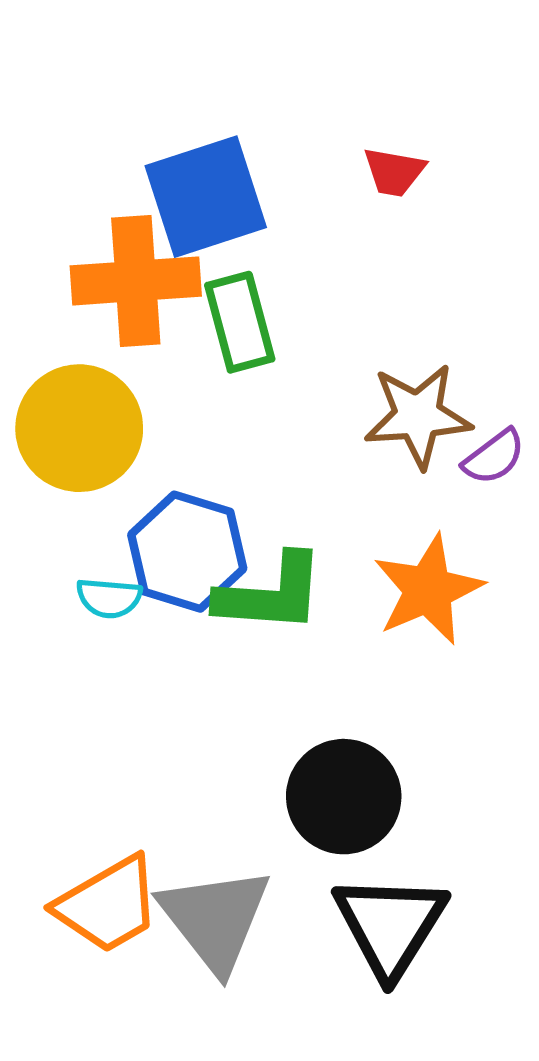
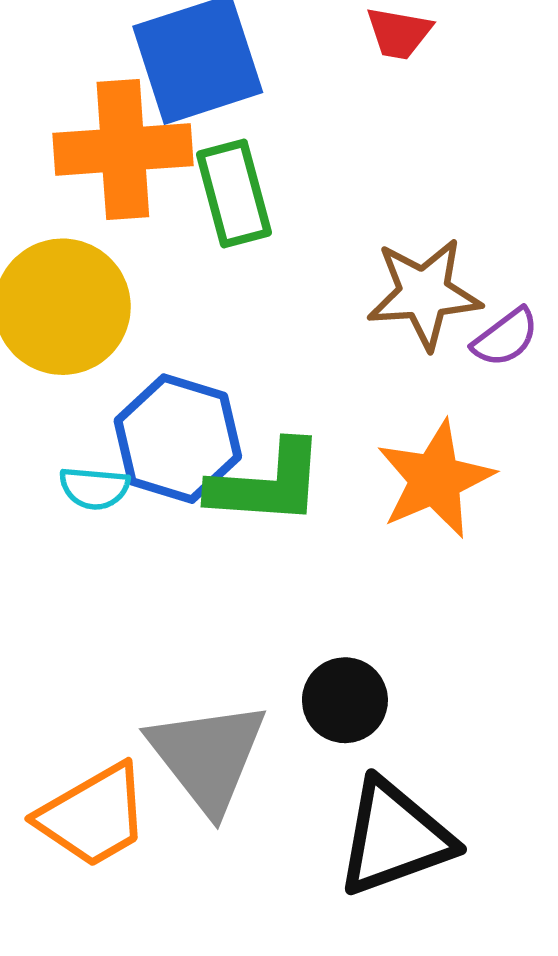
black circle: (344, 797) -> (345, 700), size x0.7
gray triangle: (215, 919) -> (208, 756), moved
black triangle: (390, 925) -> (394, 838), turned 38

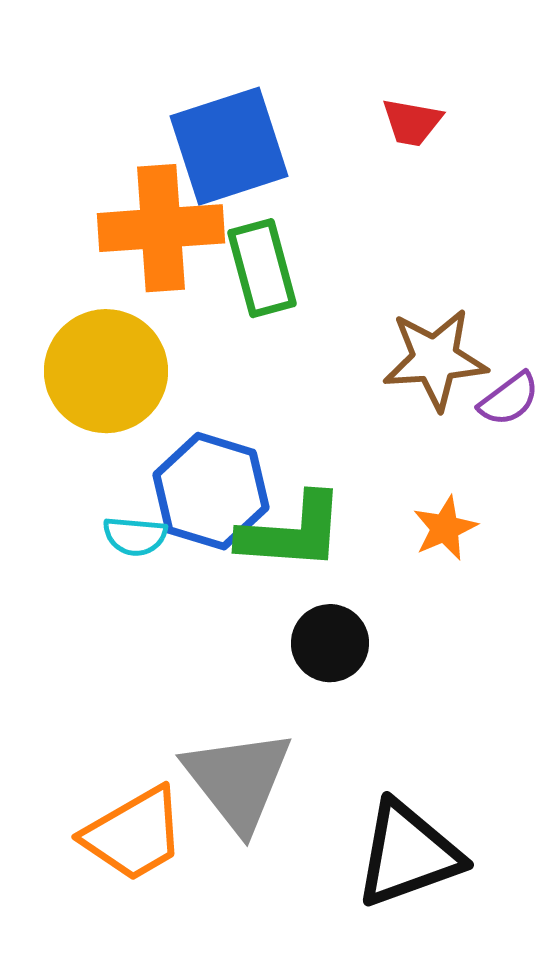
orange star: (435, 479) -> (445, 528), size x0.6
black circle: (345, 700) -> (330, 643), moved

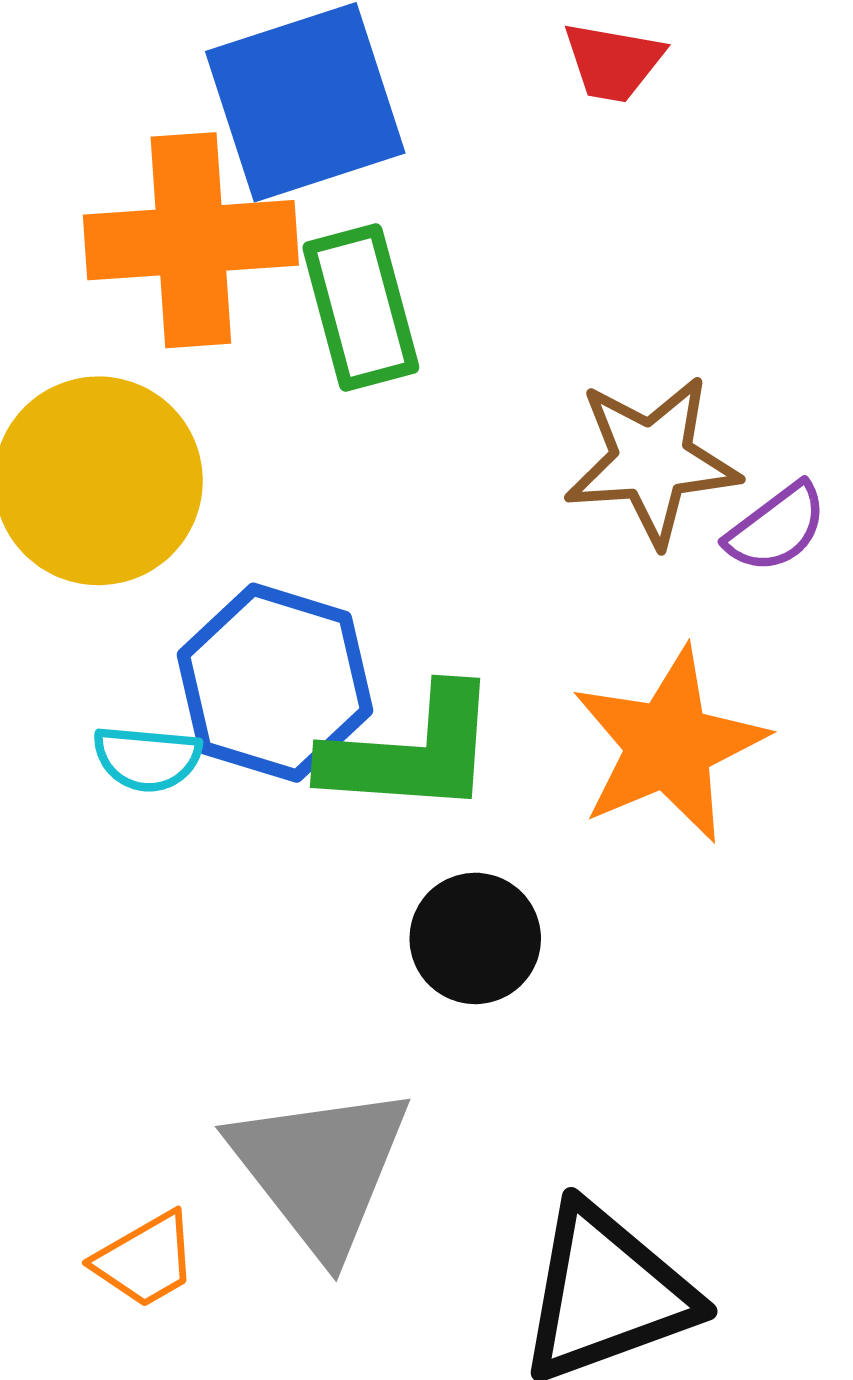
orange star: (445, 528) -> (669, 745), size x1.8
orange trapezoid: (134, 834) -> (145, 1260), size x0.6

